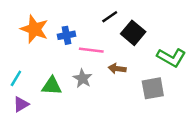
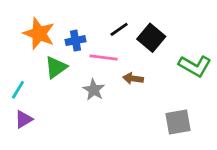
black line: (110, 17) -> (119, 29), moved
green triangle: (52, 86) -> (56, 67), moved, turned -40
gray square: (153, 88) -> (178, 122), moved

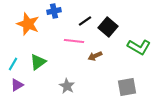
blue cross: (76, 41) -> (54, 11), moved
green triangle: (56, 67) -> (38, 62), moved
brown arrow: (133, 79) -> (95, 56), turned -32
gray star: (94, 90) -> (67, 86), moved

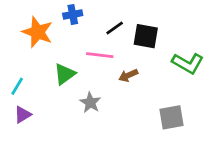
black square: (108, 27) -> (146, 36), turned -30
green triangle: (38, 62) -> (65, 74), moved
gray star: (67, 86) -> (90, 102), moved

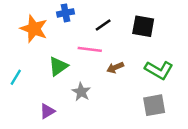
black square: (146, 36) -> (143, 26), moved
green L-shape: (188, 63) -> (159, 70), moved
purple triangle: (23, 115) -> (47, 111), moved

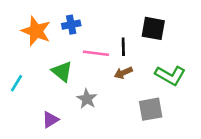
blue cross: (65, 13) -> (71, 25), moved
black line: (103, 25) -> (123, 47), moved, turned -56
green triangle: (58, 66) -> (62, 71), turned -45
gray square: (154, 105) -> (151, 109), moved

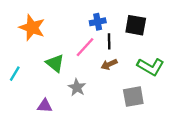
blue cross: (71, 25) -> (98, 22), moved
pink line: (96, 53) -> (85, 47), turned -55
purple triangle: (50, 120) -> (45, 106), turned 35

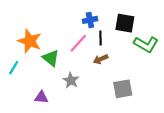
orange star: (32, 28) -> (30, 41), moved
green L-shape: (151, 67) -> (146, 44), moved

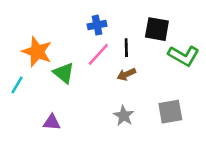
blue cross: (90, 20) -> (97, 25), moved
gray star: (71, 80) -> (124, 116), moved
gray square: (123, 89) -> (170, 112), moved

